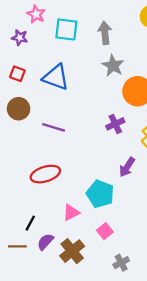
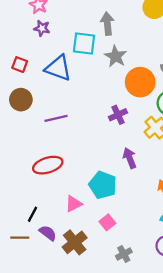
cyan square: (66, 29) -> (84, 43), moved
purple star: (20, 38) -> (42, 28), moved
purple line: (54, 127) -> (56, 118), turned -30
purple arrow: (127, 167) -> (130, 158), turned 126
purple semicircle: (45, 242) -> (48, 233), turned 84

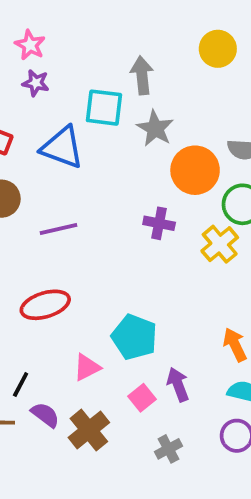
purple cross: (118, 115) -> (159, 223), turned 36
purple arrow: (130, 158) -> (178, 384), moved

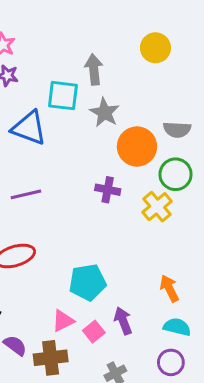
cyan pentagon: (134, 337) -> (88, 282), turned -30
pink triangle: (87, 367) -> (63, 321), moved
brown cross: (89, 430) -> (51, 358), turned 32

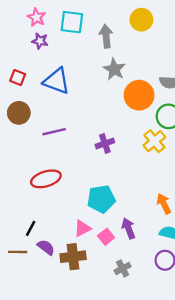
yellow circle: (155, 48) -> (141, 20), moved
cyan square: (63, 96) -> (72, 22), moved
purple cross: (108, 190) -> (105, 144), moved, turned -30

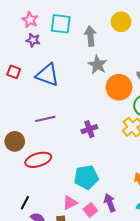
brown circle: (19, 113) -> (15, 141), moved

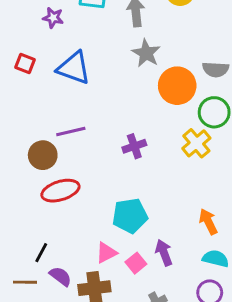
brown circle: (15, 141) -> (43, 155), moved

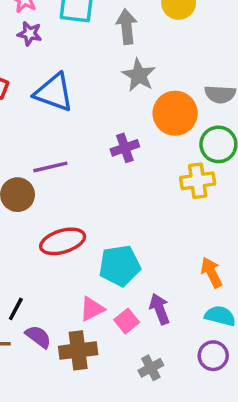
yellow cross: (196, 143) -> (198, 181), turned 32
purple cross: (134, 146) -> (125, 148), moved
red ellipse: (60, 191) -> (63, 241), moved

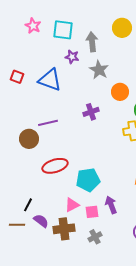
purple star: (30, 34) -> (72, 57), moved
orange circle: (175, 113) -> (120, 92), size x0.7
pink square: (127, 321) -> (92, 212), turned 32
gray cross: (151, 368) -> (95, 237), moved

